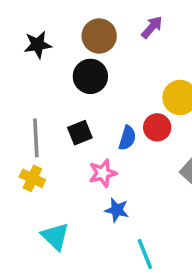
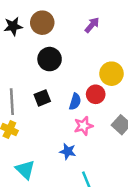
brown circle: (99, 36) -> (42, 23), moved
black star: (38, 45) -> (13, 26), moved
pink star: (103, 173) -> (84, 126), moved

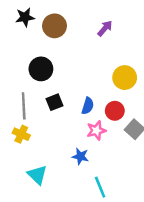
black star: (13, 26) -> (25, 17), moved
black circle: (50, 59) -> (41, 69), moved
red circle: (96, 94) -> (115, 111), moved

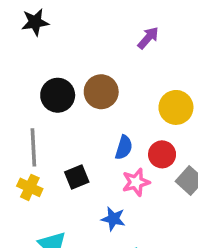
brown circle: (54, 26) -> (101, 92), moved
black square: (54, 102) -> (77, 177), moved

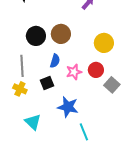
blue semicircle: (124, 147) -> (55, 61), moved
pink star: (136, 182) -> (74, 72), moved
blue star: (113, 219) -> (68, 107), size x1.5

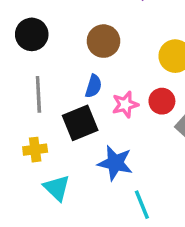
black circle: (36, 36) -> (32, 34), moved
black square: (47, 83) -> (80, 123), size x1.5
yellow cross: (20, 89) -> (35, 150), moved, turned -32

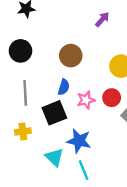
cyan triangle: (57, 188) -> (54, 157), moved
cyan line: (142, 205) -> (84, 170), moved

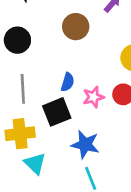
brown circle: (71, 56) -> (76, 27), moved
yellow cross: (23, 132) -> (20, 134), size x1.5
cyan triangle: (54, 157) -> (35, 163), moved

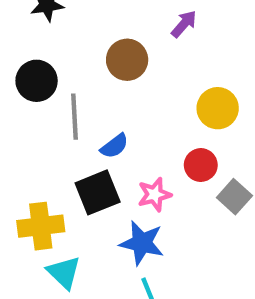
blue semicircle: (68, 82) -> (114, 146), turned 36
gray line: (23, 89) -> (74, 117), moved
pink star: (93, 97) -> (154, 194), moved

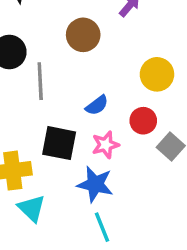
blue semicircle: (114, 146) -> (97, 105), moved
black square: (98, 192) -> (59, 143), turned 33

